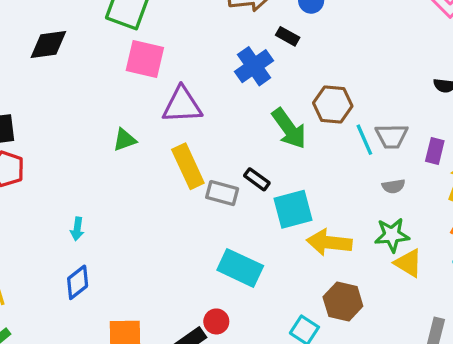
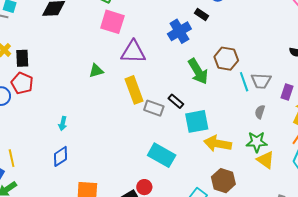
gray semicircle: (393, 186) -> (260, 112), turned 112

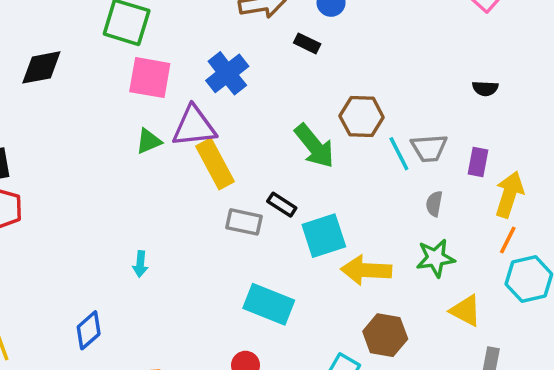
blue cross: (179, 31) -> (227, 73), moved
green triangle: (96, 71) -> (149, 141), moved
yellow rectangle: (134, 90) -> (215, 164), moved
cyan arrow: (63, 123) -> (140, 264), moved
yellow triangle: (266, 160) -> (466, 311), moved

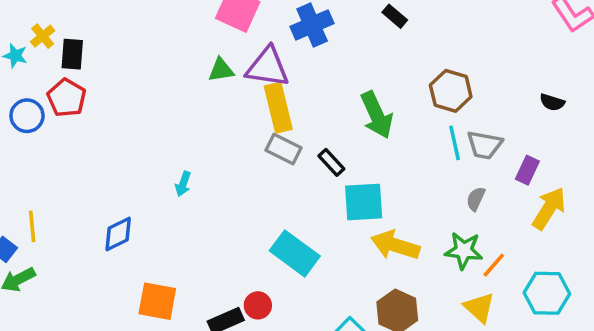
brown hexagon: (362, 117) -> (451, 91), moved
gray rectangle: (244, 222) -> (283, 149), moved
orange line: (508, 240) -> (494, 265), moved

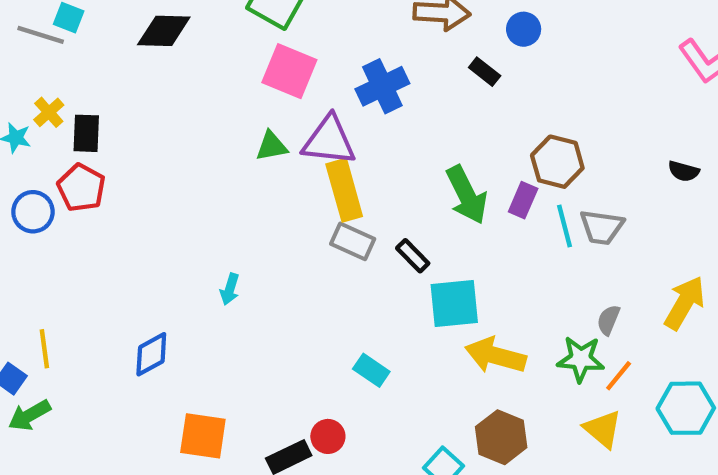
purple rectangle: (527, 170) -> (523, 200), moved
gray semicircle: (476, 199) -> (608, 320), moved
cyan rectangle: (295, 253) -> (371, 370), size x0.6

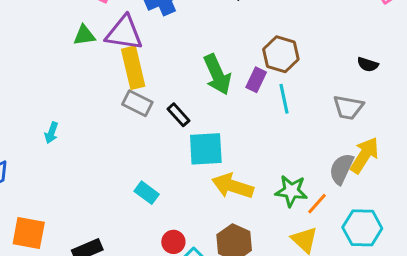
gray trapezoid: (602, 227) -> (348, 107), moved
gray semicircle: (608, 320) -> (341, 169), moved, size x1.5
red circle: (328, 436) -> (173, 242), moved

